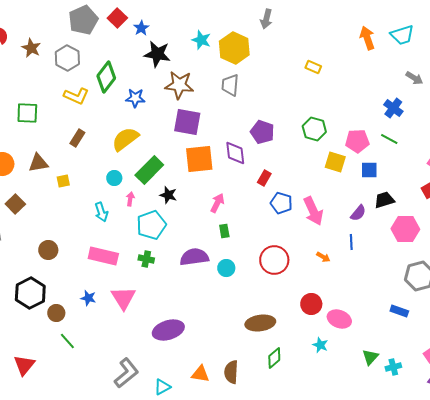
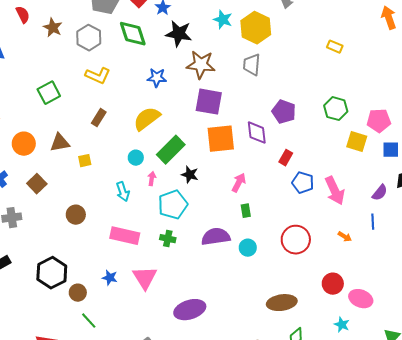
green diamond: (106, 77) -> (133, 34), moved, turned -56
green square: (27, 113) -> (49, 93), turned -30
brown circle: (48, 250) -> (76, 215), moved

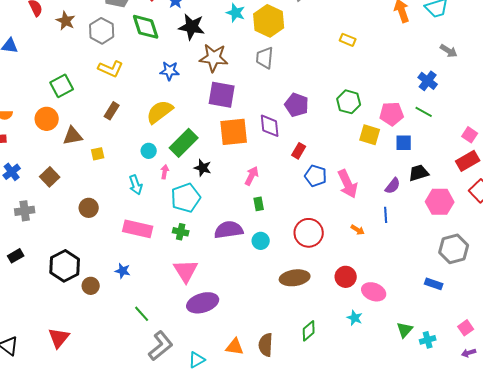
orange circle: (24, 144) -> (47, 119), moved
pink triangle: (145, 278) -> (186, 271), moved
brown ellipse: (282, 303) -> (295, 278), moved
green line: (89, 321) -> (142, 314), moved

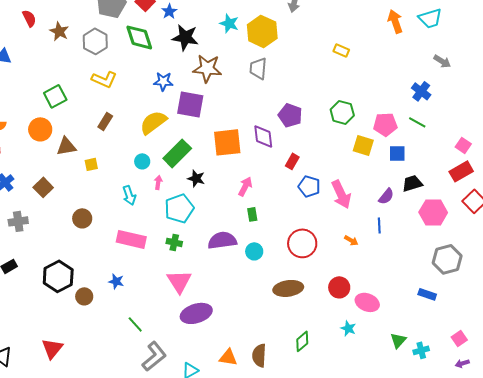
purple square: (222, 95) -> (190, 104), moved

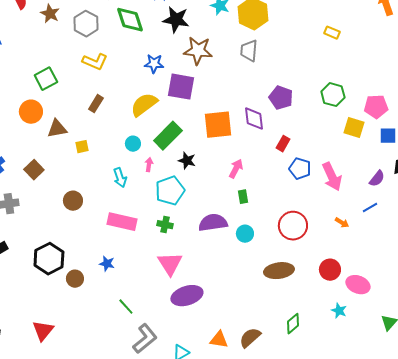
blue line: (379, 225) -> (370, 208), turned 63
brown semicircle: (259, 355) -> (250, 338), turned 45

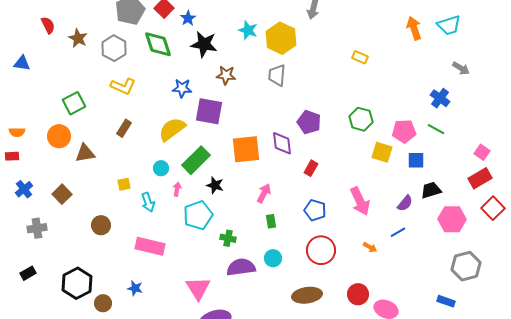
brown star: (198, 51) -> (226, 75), size x0.7
yellow square: (82, 147) -> (124, 184), moved
blue pentagon: (300, 169) -> (315, 210), moved
purple semicircle: (213, 223) -> (241, 267), moved
green cross: (165, 225) -> (228, 238), moved

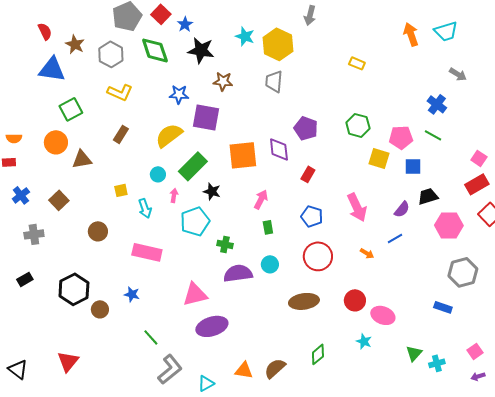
blue triangle: (22, 63) -> (52, 69), moved, size x1.6
pink triangle: (198, 288) -> (195, 294), turned 48

